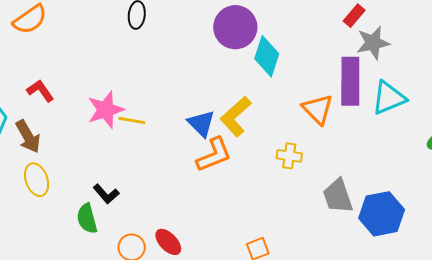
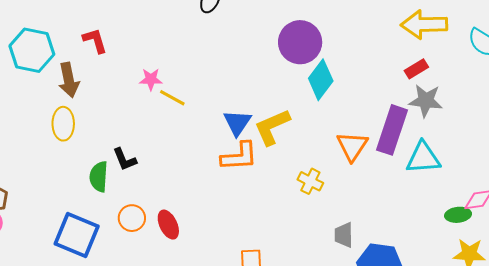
pink star: (106, 110) -> (151, 79), size x0.6
gray trapezoid: (338, 196) -> (344, 235), size x0.7

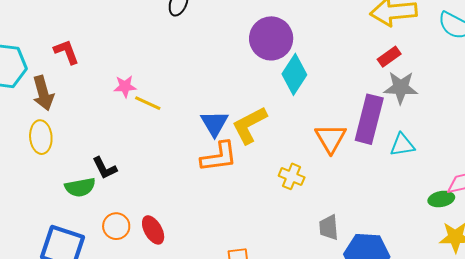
cyan triangle: (423, 158) -> (402, 145), size x0.7
green semicircle: (99, 177) -> (80, 187), turned -100

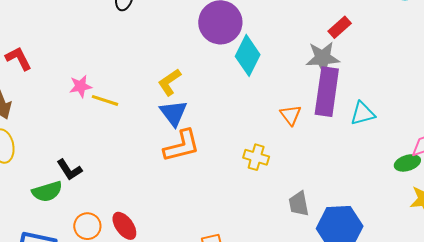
gray star: (401, 88) -> (323, 58), moved
yellow L-shape: (249, 125) -> (169, 82), moved, size x0.7
orange triangle: (331, 138) -> (291, 115), size x0.7

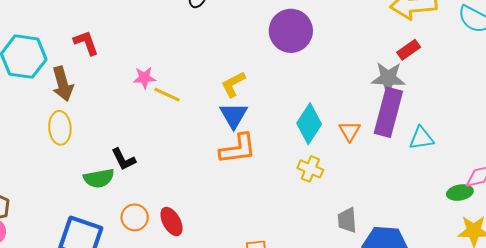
cyan diamond: (248, 55) -> (309, 124), moved

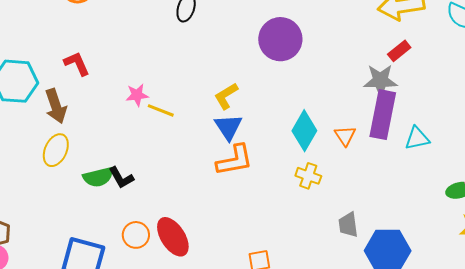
yellow ellipse: (60, 128) -> (56, 150), turned 32
green semicircle: (99, 178) -> (98, 177), moved
red ellipse: (171, 221) -> (173, 237), size x1.4

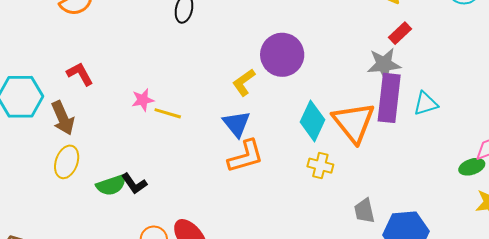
purple circle: (280, 39) -> (282, 55), moved
yellow L-shape: (226, 96) -> (244, 82), moved
orange triangle: (345, 136) -> (354, 122), size x2.0
cyan triangle: (417, 138) -> (426, 104), moved

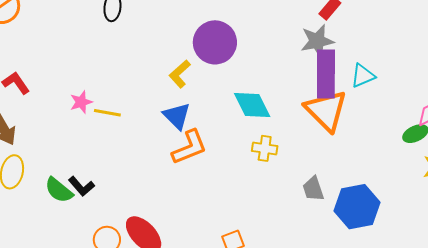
cyan diamond: (312, 121) -> (252, 105), turned -45
orange triangle: (354, 122) -> (326, 110), moved
green semicircle: (111, 185) -> (59, 190), turned 64

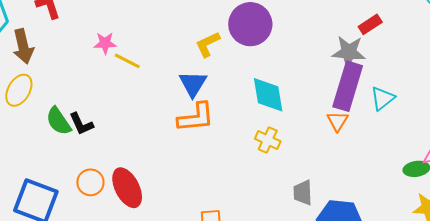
cyan triangle: (363, 76) -> (382, 98), turned -32
orange triangle: (326, 110) -> (337, 121), size x0.5

